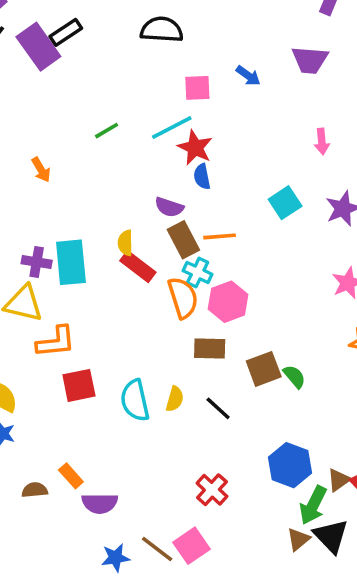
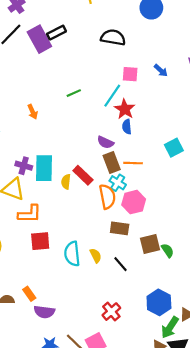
cyan line: (172, 127) -> (112, 96), turned -35
yellow semicircle: (125, 243) -> (66, 182), moved
yellow semicircle: (175, 399) -> (96, 256), turned -48

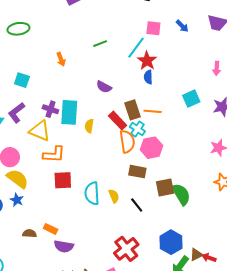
purple semicircle: (105, 142) -> (104, 87), moved
red rectangle: (83, 175) -> (118, 121), moved
green semicircle: (168, 251) -> (181, 194), size x1.6
orange rectangle: (29, 294) -> (51, 229), turned -32
red cross: (111, 312) -> (126, 249), size x1.4

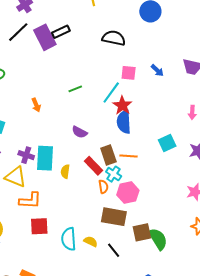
blue semicircle: (148, 77) -> (124, 122), size x1.6
orange semicircle: (127, 141) -> (103, 187), size x0.6
brown rectangle: (137, 172) -> (114, 217), size x1.4
yellow semicircle: (114, 196) -> (91, 241), turned -40

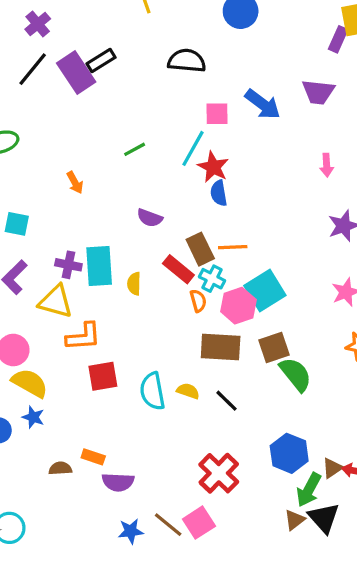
blue arrow: (157, 70) -> (263, 104), size x1.6
blue semicircle: (124, 122) -> (219, 193), size x0.7
cyan square: (167, 143) -> (265, 291), moved, size x1.4
brown square: (142, 232) -> (274, 348), moved

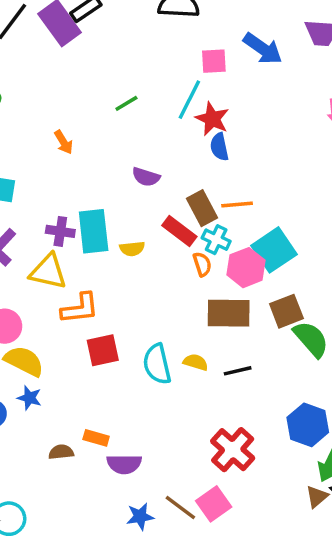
yellow semicircle: (134, 284) -> (132, 249), turned -95
black line: (227, 401) -> (238, 371), turned -55

